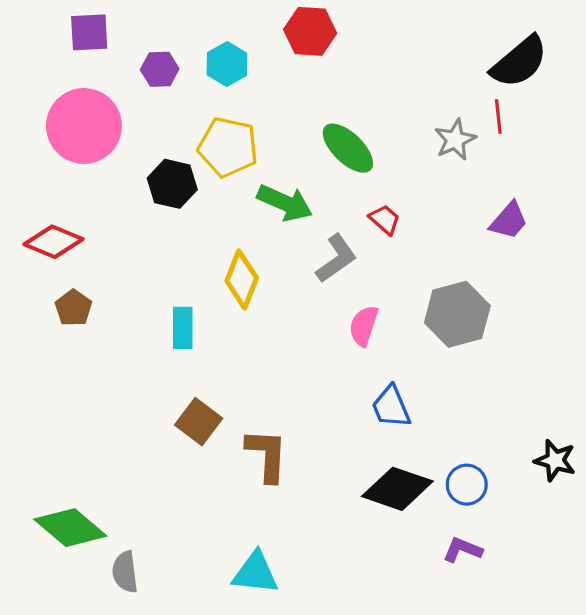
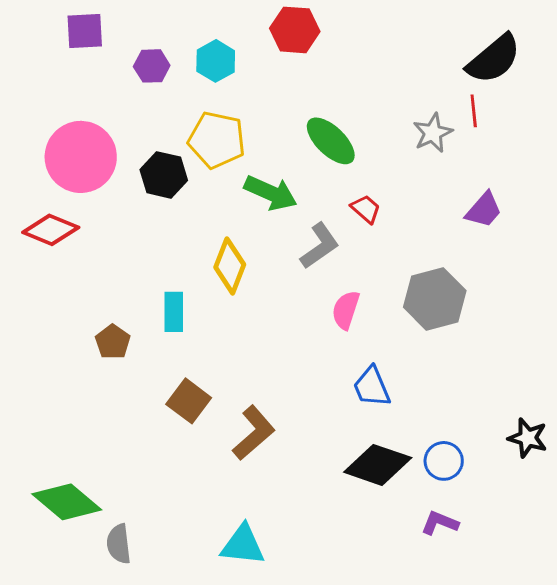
pink circle: (84, 126) -> (81, 157), moved
brown pentagon: (73, 308) -> (113, 342), moved
brown L-shape: (267, 455) -> (254, 433), turned 46

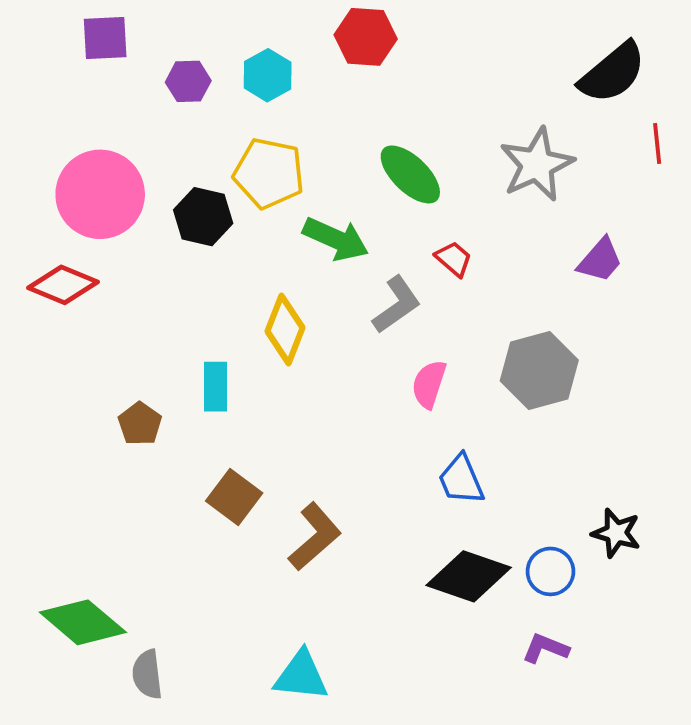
red line: (474, 111) -> (657, 143), moved
gray star: (433, 133) -> (537, 165), size x1.5
black star: (528, 438) -> (616, 533), moved

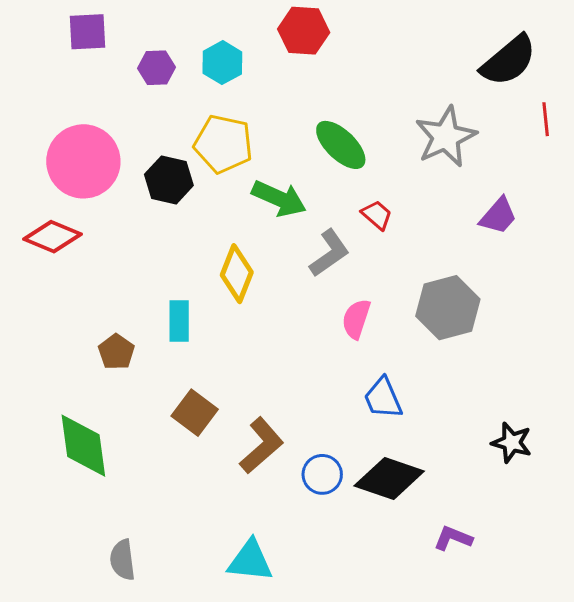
blue circle: (550, 571) -> (322, 474), moved
green diamond: (83, 622) -> (83, 446), moved, turned 42

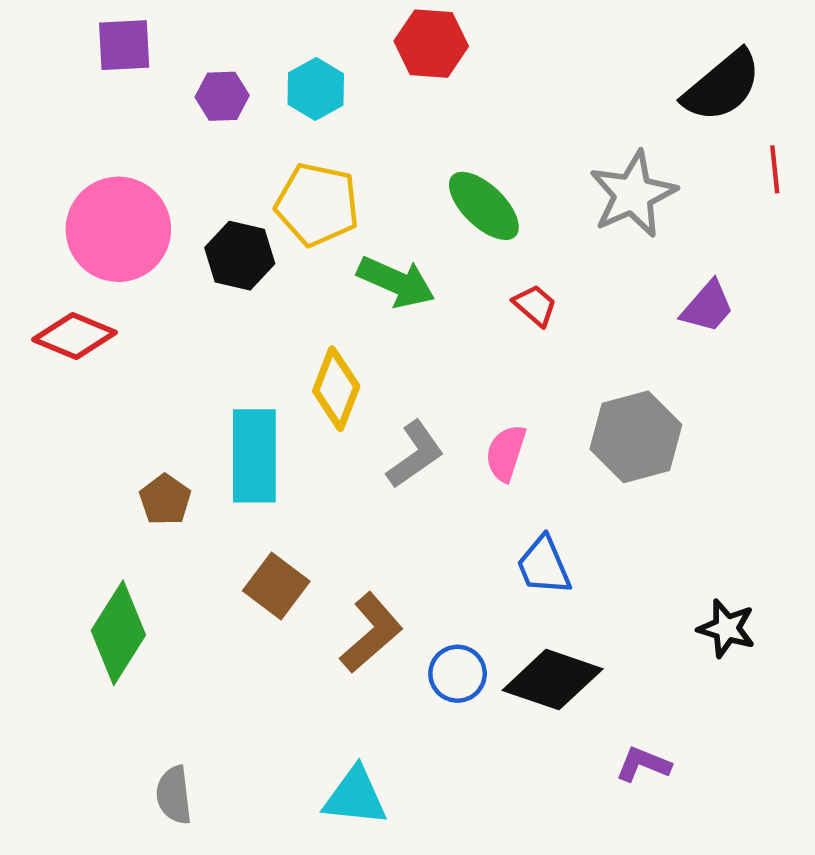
gray L-shape: (329, 253) -> (415, 454), moved
cyan rectangle: (179, 321) -> (254, 456), size x1.6
green diamond: (83, 446) -> (118, 633), turned 40

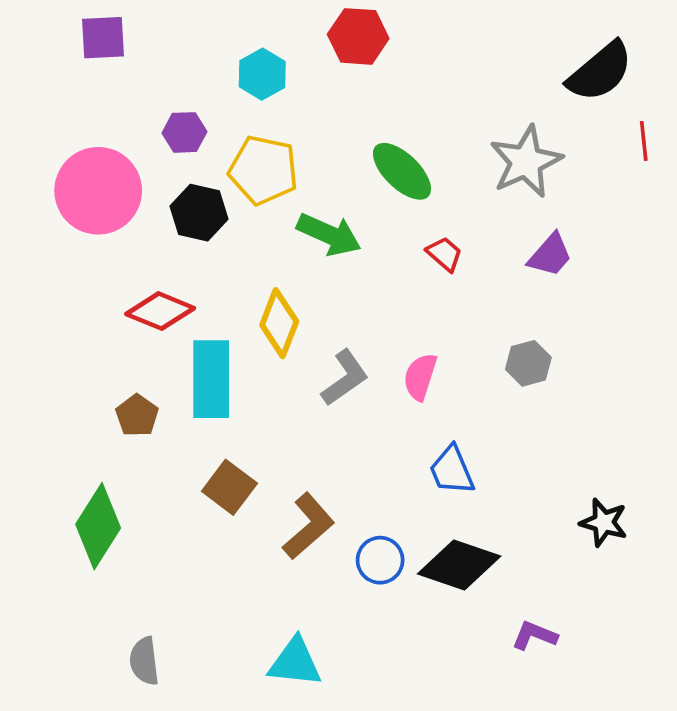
purple hexagon: (222, 96) -> (184, 132), moved
purple trapezoid: (708, 307) -> (550, 255), moved
red diamond: (75, 336) -> (160, 311), moved
gray hexagon: (636, 437) -> (528, 363), size x0.6

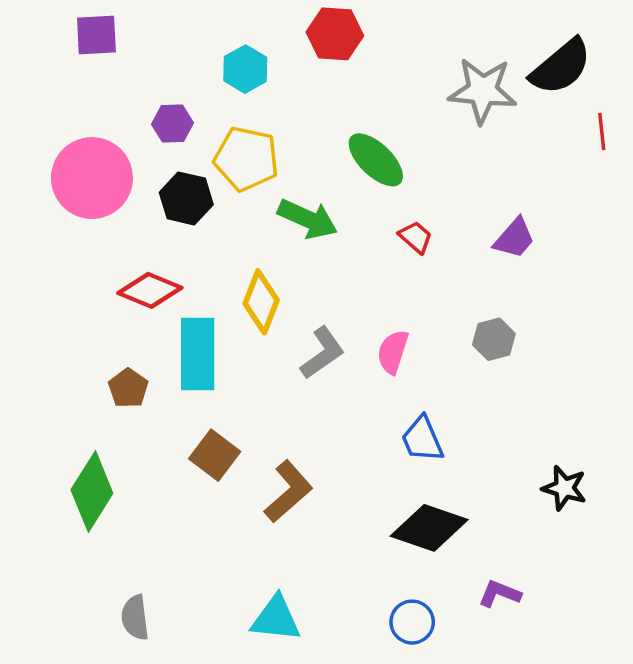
gray star: (526, 162) -> (483, 91), moved, turned 30
blue circle: (380, 560) -> (412, 622), moved

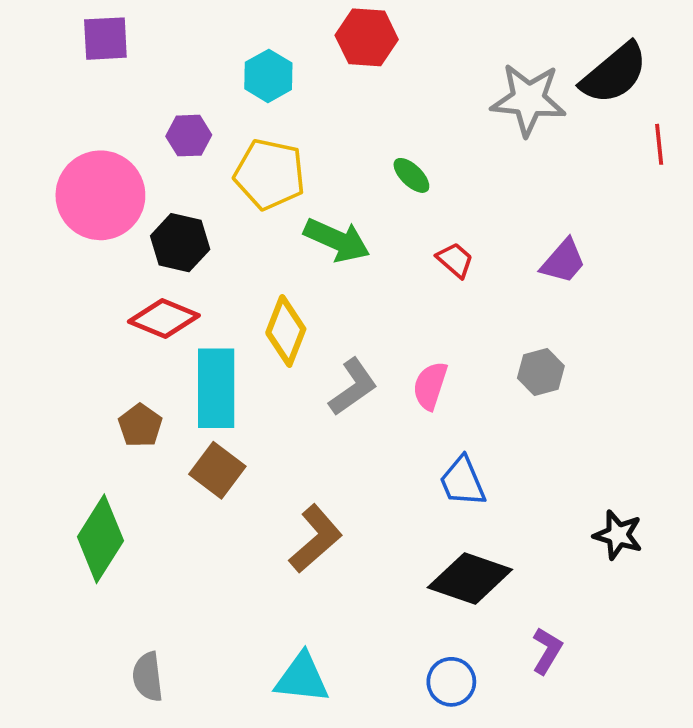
green ellipse: (376, 160) -> (411, 175), size x0.6
black hexagon: (186, 198) -> (180, 243), moved
brown square: (215, 455) -> (217, 470), moved
purple L-shape: (500, 594) -> (547, 651), turned 99

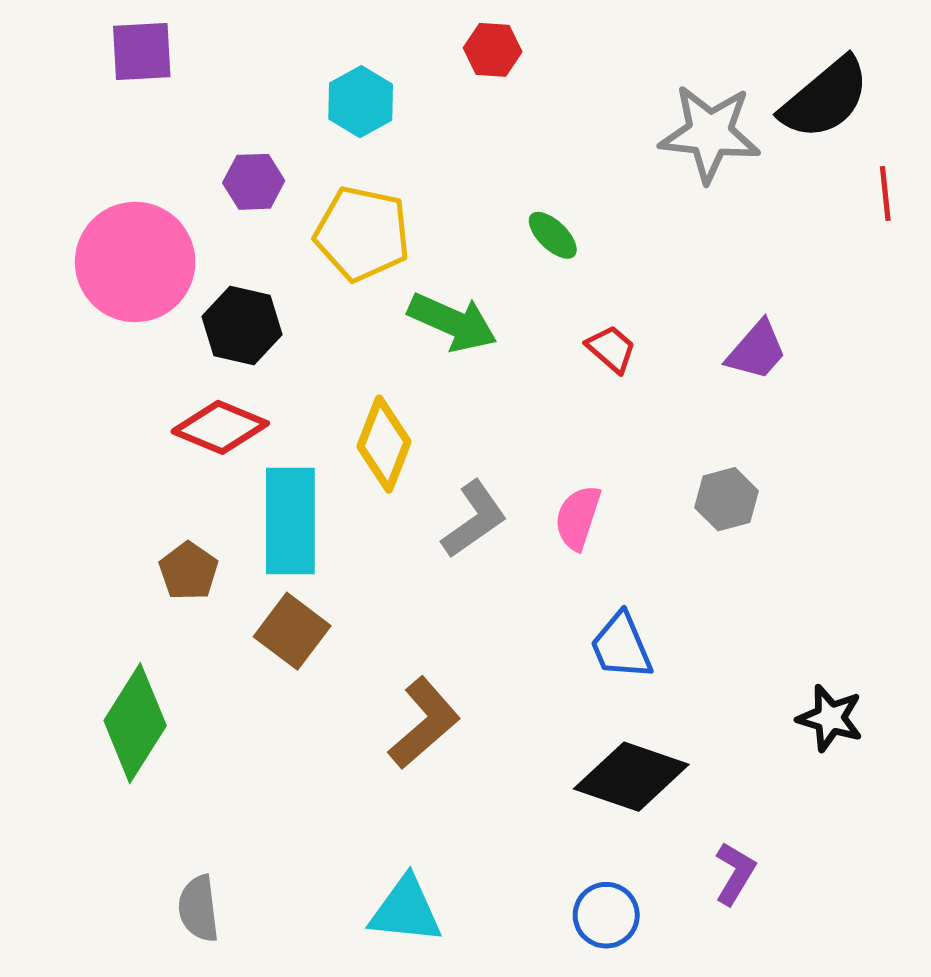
red hexagon: (367, 37) -> (493, 50), size x0.7

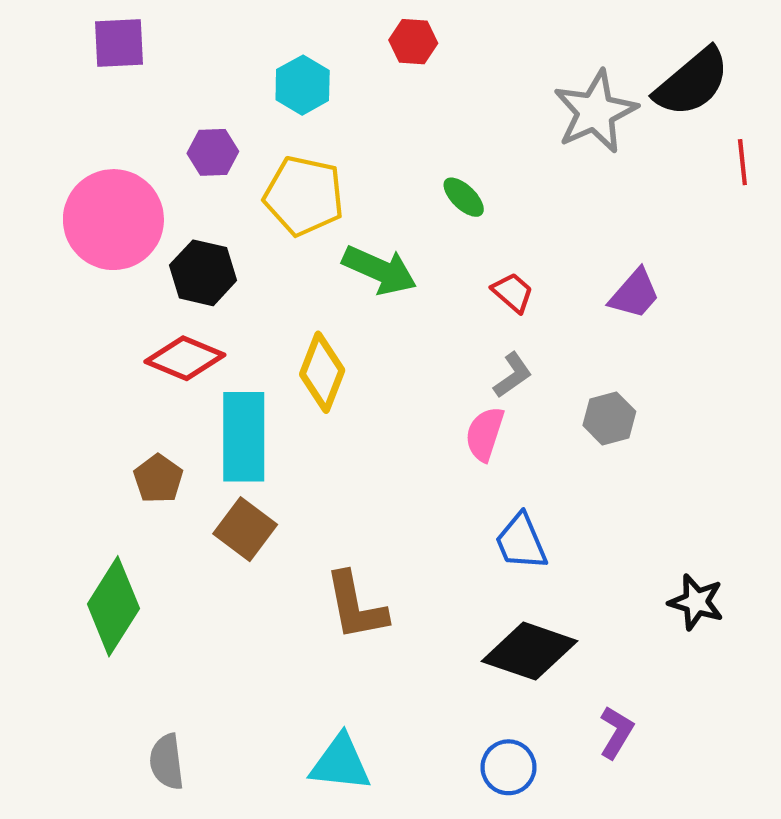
gray star: (710, 133) -> (595, 112), turned -30
gray L-shape: (474, 519) -> (513, 375), moved, size x0.7
brown L-shape: (424, 723) -> (356, 606), turned 120

